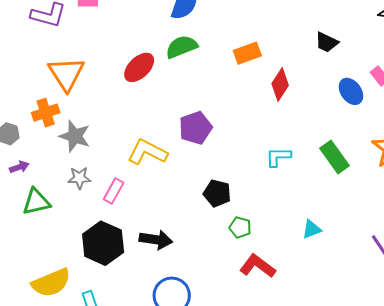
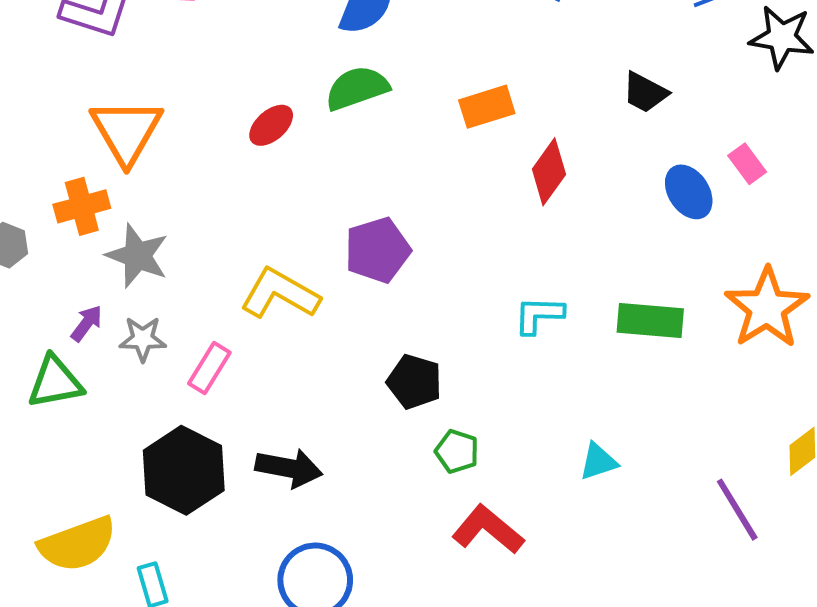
red ellipse: (139, 67) -> (271, 125), size x0.7
green rectangle: (334, 157) -> (650, 321), turned -52
purple arrow: (19, 167) -> (87, 323), moved, turned -36

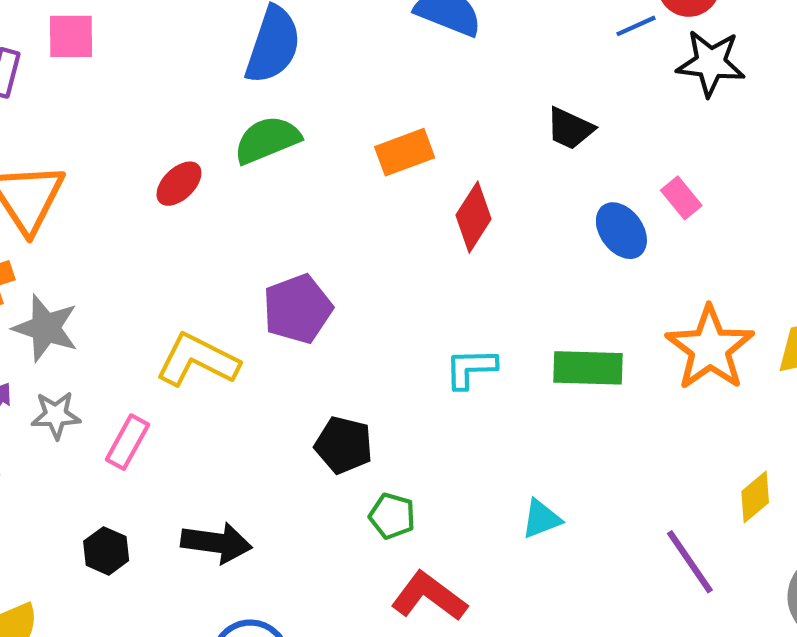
black hexagon: (184, 470) -> (106, 551), size x0.5

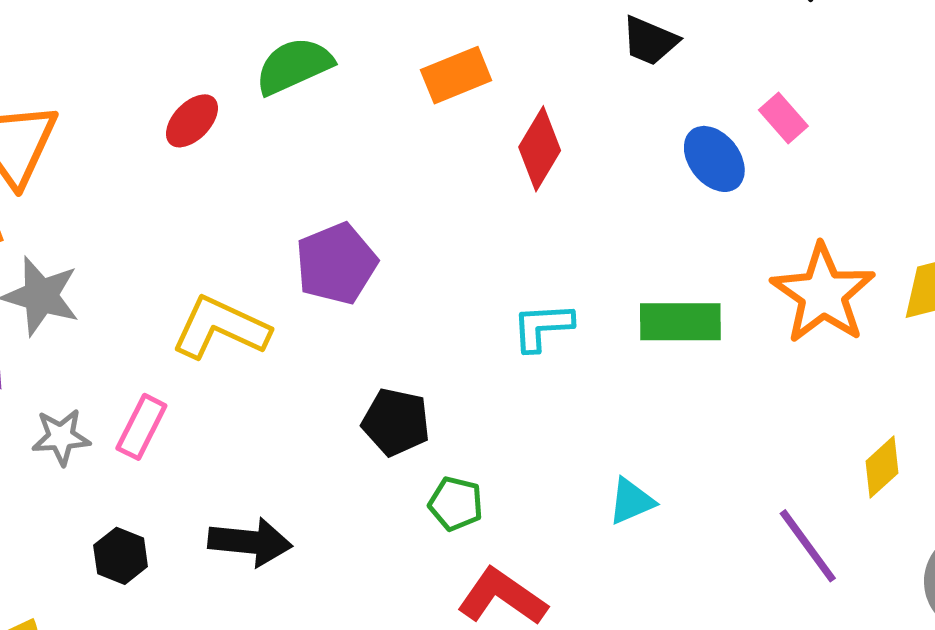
gray star: (56, 415) -> (61, 437), moved

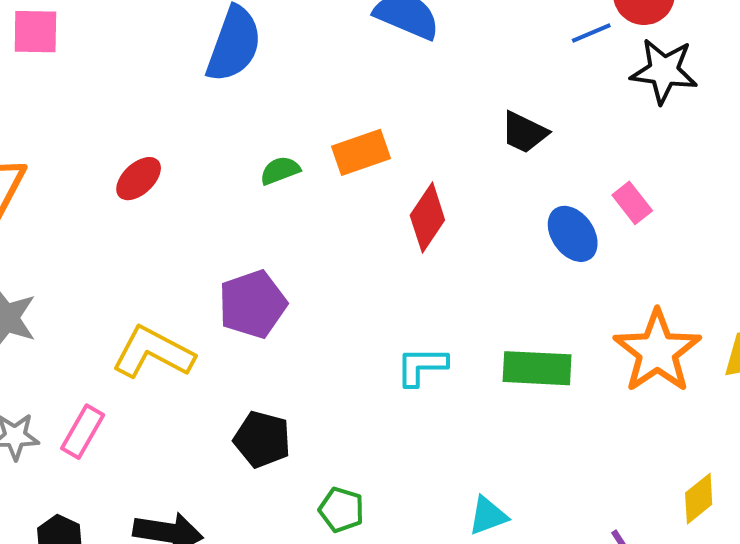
green semicircle: (294, 66) -> (280, 171), moved, size x0.6
black pentagon: (396, 422) -> (262, 439), moved

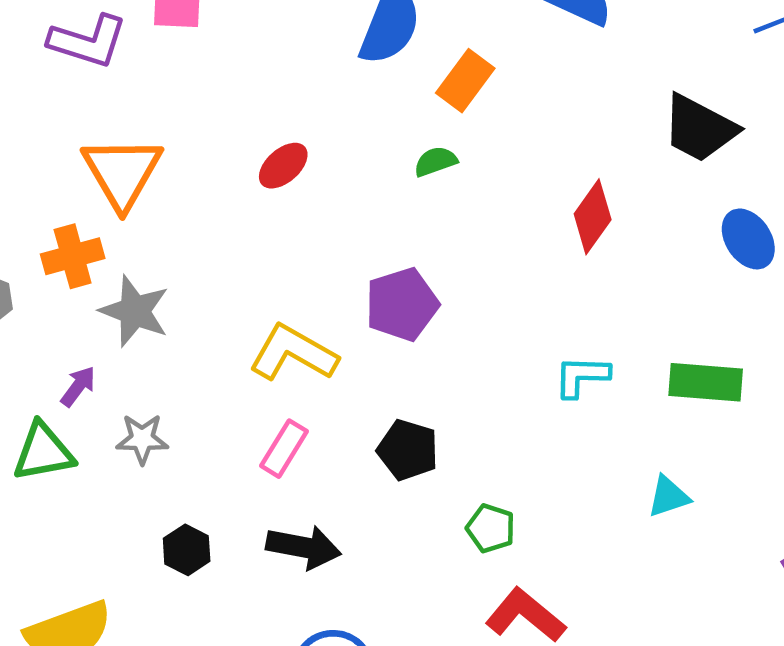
black trapezoid: (524, 132) -> (699, 128), size x1.5
orange rectangle: (361, 152) -> (465, 81), moved, turned -36
pink rectangle: (83, 432) -> (284, 449), moved
cyan triangle: (488, 516) -> (668, 497), moved

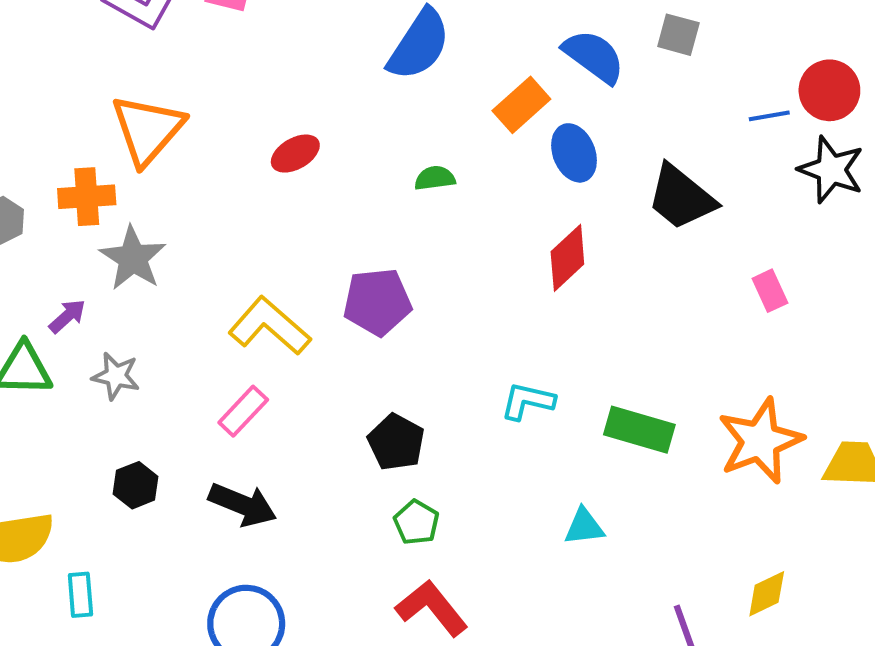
orange rectangle: (465, 81) -> (521, 105), moved
blue ellipse: (748, 239) -> (574, 153), moved
black pentagon: (408, 450) -> (396, 442), moved

